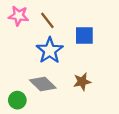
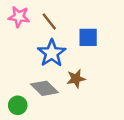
brown star: (82, 82) -> (76, 79), moved

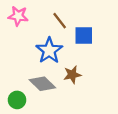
brown line: (49, 22) -> (60, 21), moved

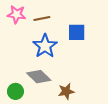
brown line: (60, 21) -> (42, 19), moved, turned -63
brown star: (72, 75) -> (66, 91), moved

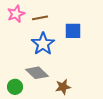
pink star: (17, 14) -> (16, 14), turned -30

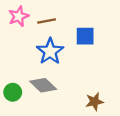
green circle: (15, 87) -> (13, 92), moved
brown star: (63, 87) -> (94, 102), moved

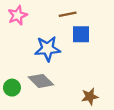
brown line: (47, 21) -> (68, 14), moved
blue star: (50, 51) -> (48, 49), turned 30

